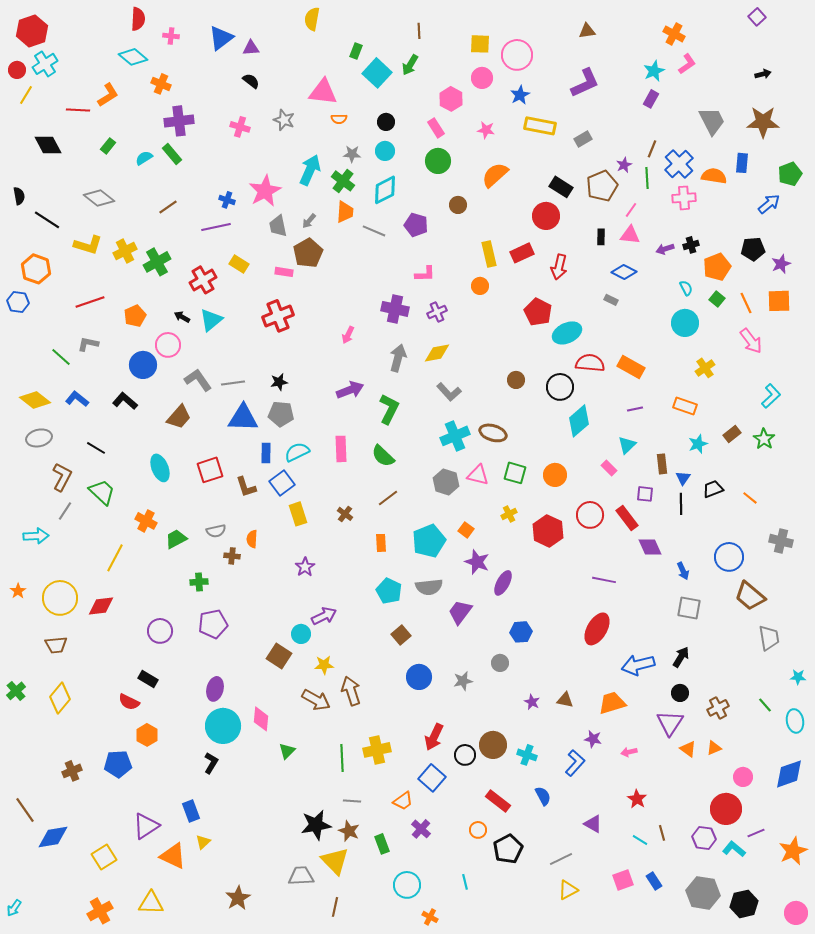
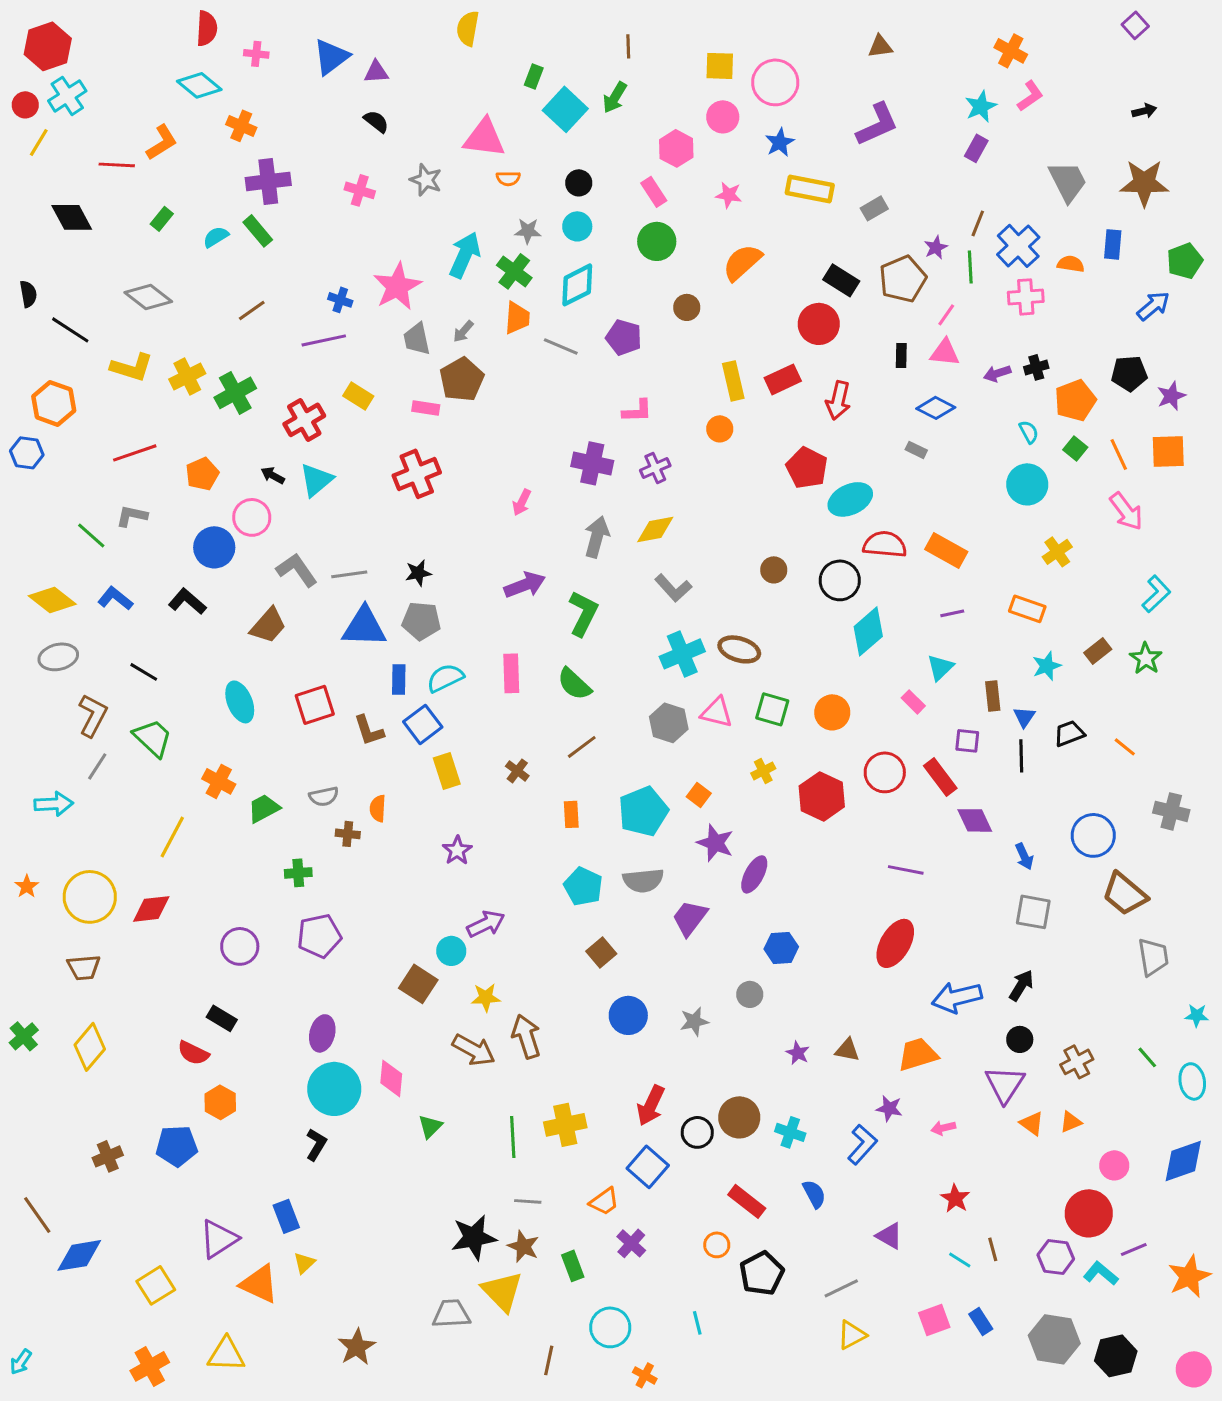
orange semicircle: (714, 176) -> (1071, 264), size x0.7
brown line: (335, 907) -> (549, 1360), moved

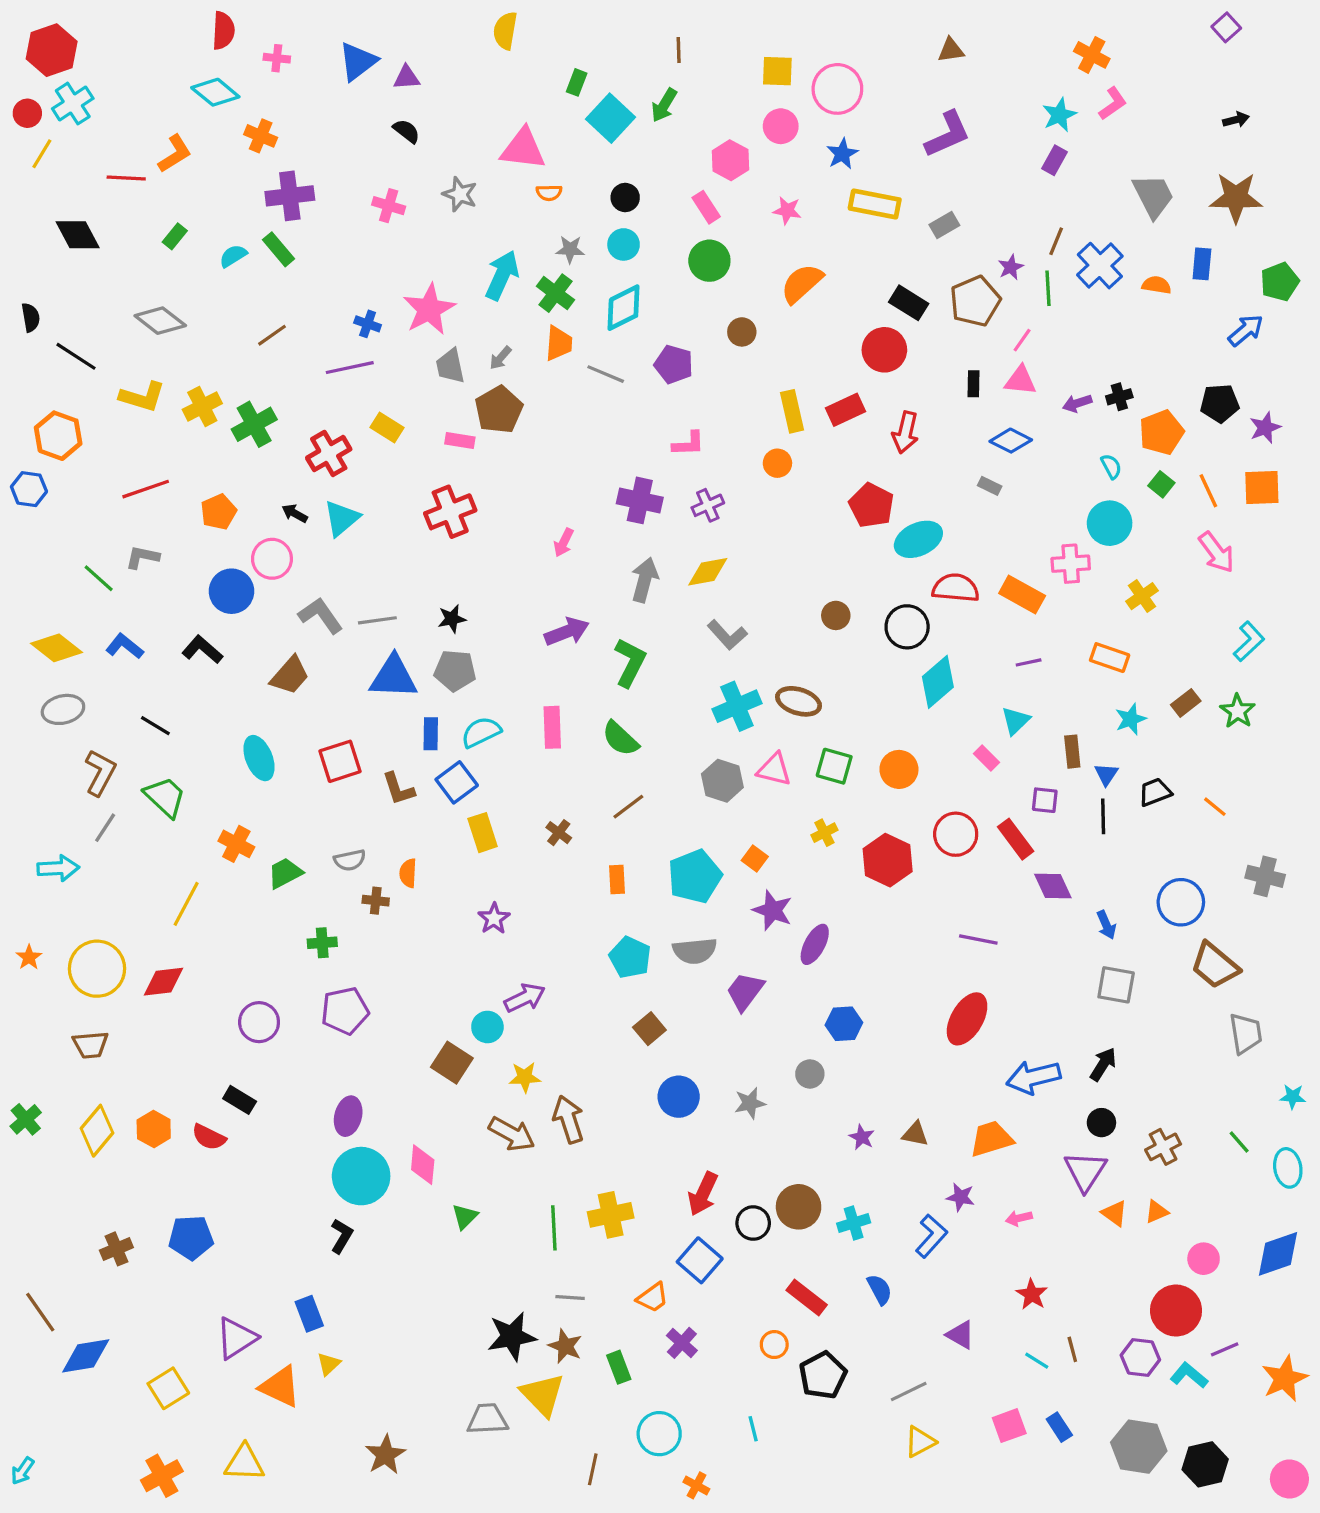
pink cross: (1026, 297) -> (1071, 564), moved
orange hexagon: (220, 1102) -> (154, 1129), moved
cyan cross: (790, 1132) -> (854, 1223), turned -36

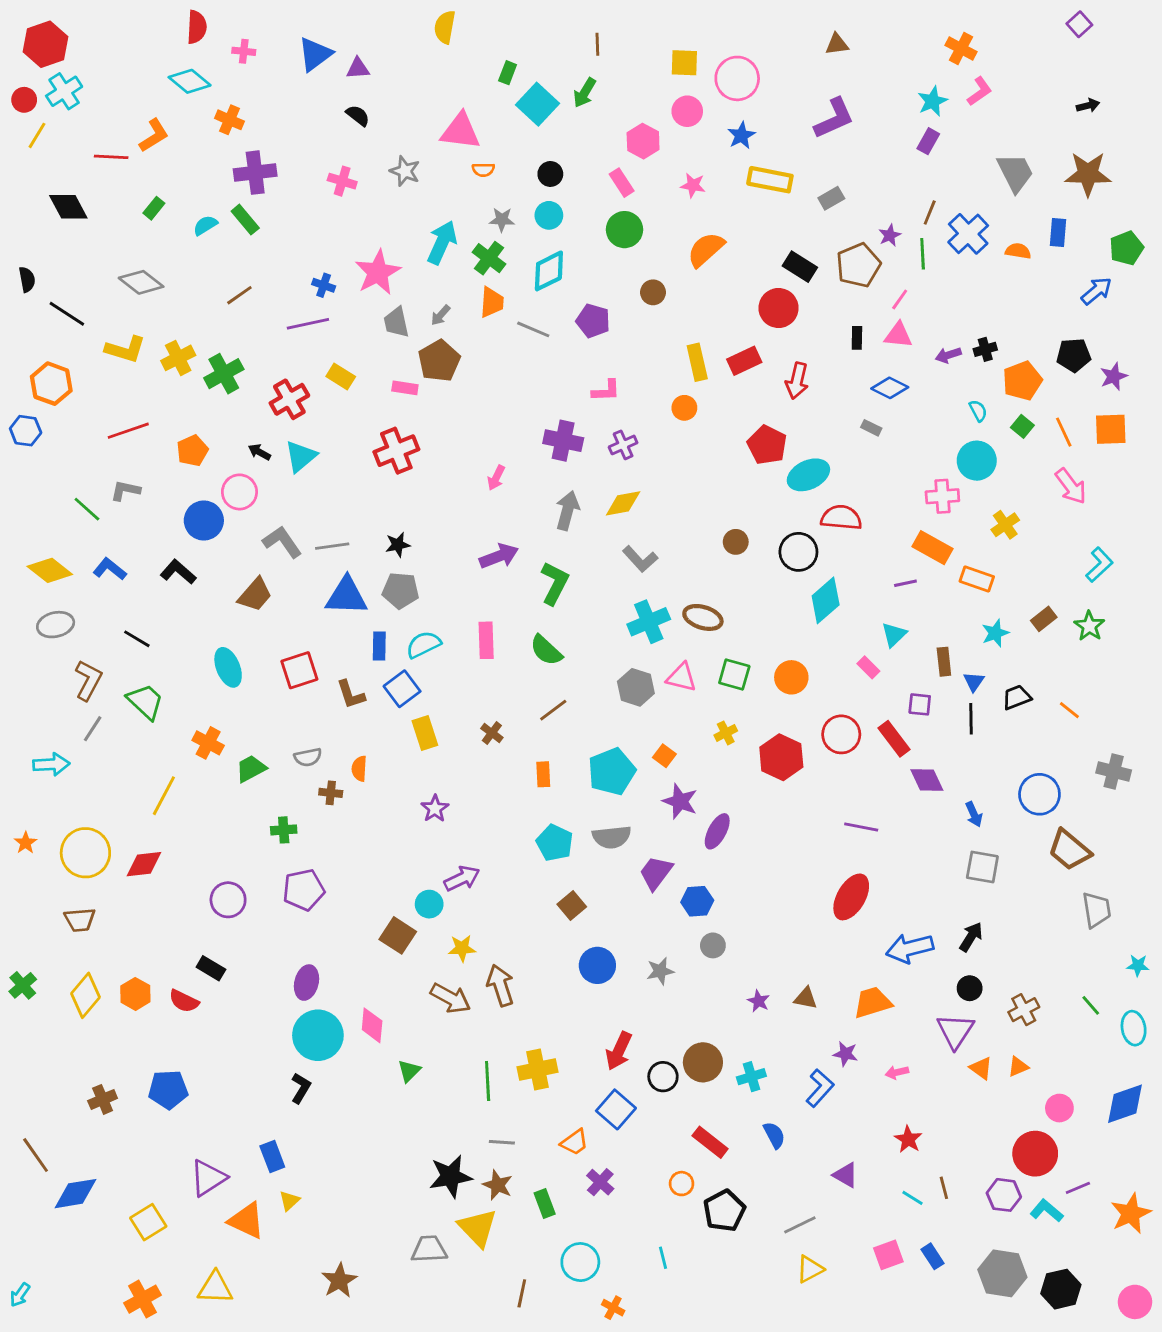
orange rectangle: (1022, 594) -> (933, 548), moved
blue hexagon: (844, 1024) -> (697, 901), moved

